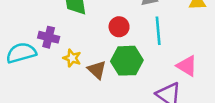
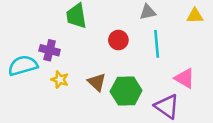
yellow star: (72, 58) -> (60, 80), moved
green hexagon: (127, 61) -> (126, 91), moved

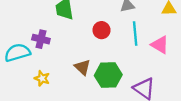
pink triangle: (185, 78) -> (160, 45), moved
yellow star: (60, 80) -> (42, 78), moved

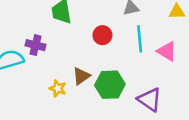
brown triangle: (82, 67) -> (81, 76), turned 42
yellow star: (42, 78) -> (58, 88), moved

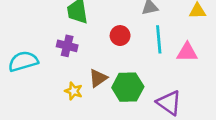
purple cross: (36, 45) -> (67, 46), moved
pink triangle: (167, 51) -> (187, 52), turned -30

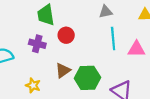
red circle: (120, 36) -> (66, 35), moved
yellow star: (74, 91) -> (33, 85), moved

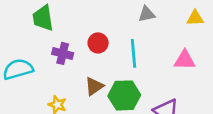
green trapezoid: (46, 15) -> (43, 18), moved
cyan line: (113, 38) -> (133, 53), moved

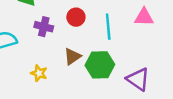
pink triangle: (185, 60) -> (144, 17), moved

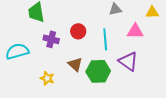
brown triangle: (72, 56) -> (75, 64), turned -42
purple triangle: (138, 79) -> (128, 61), moved

